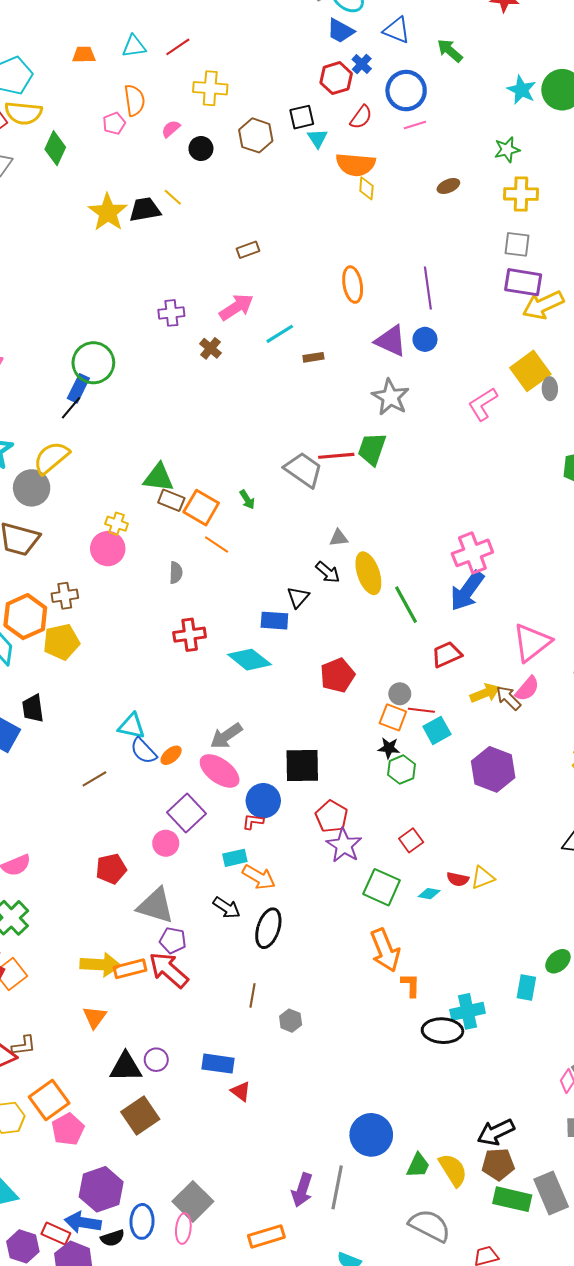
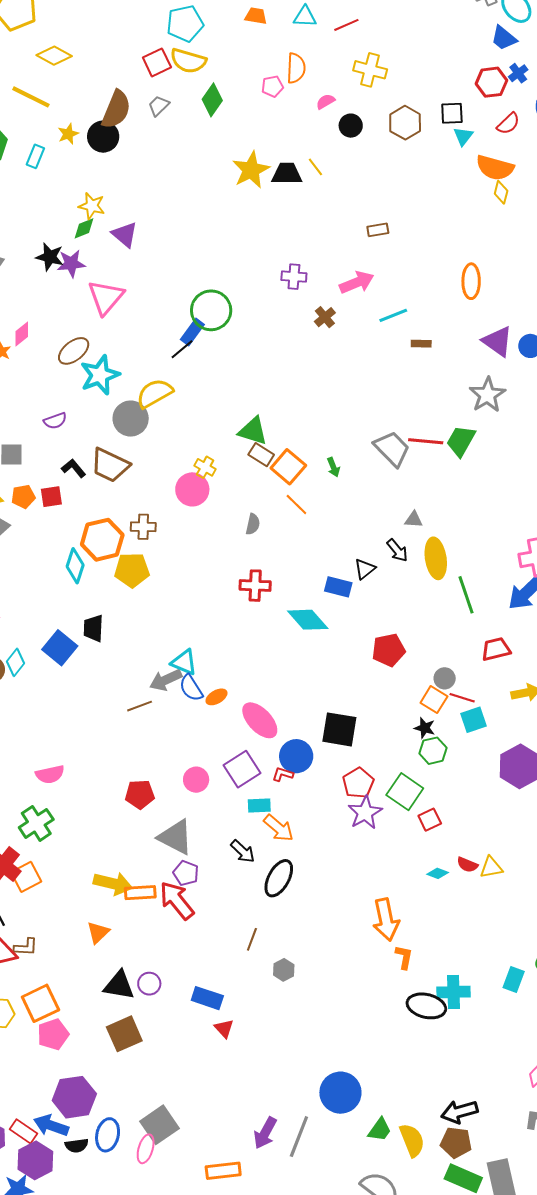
gray arrow: (226, 736) -> (166, 680), moved
purple square: (186, 813) -> (242, 769), moved
green square: (382, 887) -> (405, 792), moved

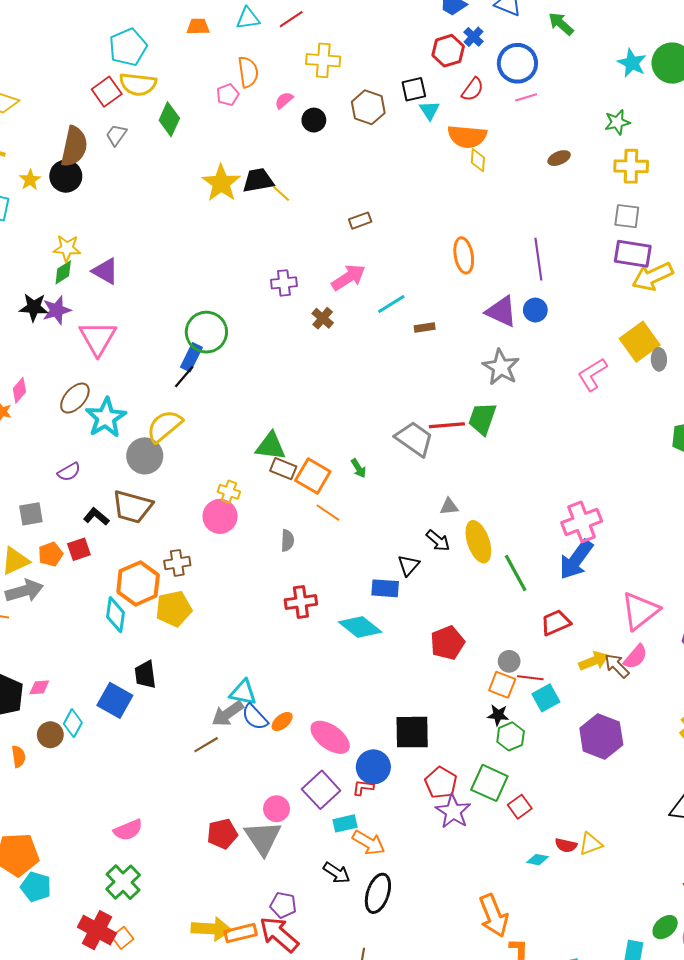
yellow line: (315, 167) -> (281, 193), moved
gray triangle: (176, 837) -> (263, 838), moved, turned 39
orange square: (26, 877) -> (123, 938), size x0.7

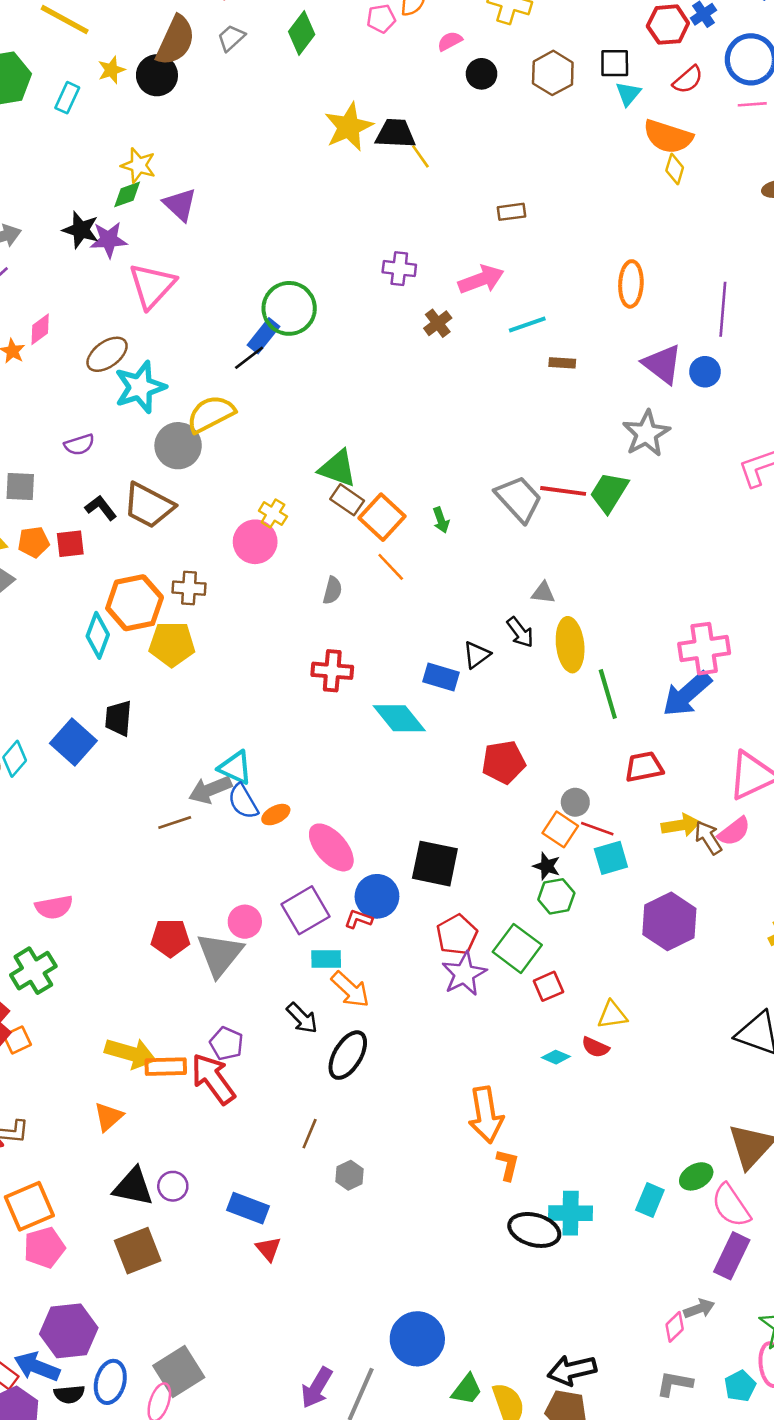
yellow triangle: (591, 844) -> (612, 1015), moved

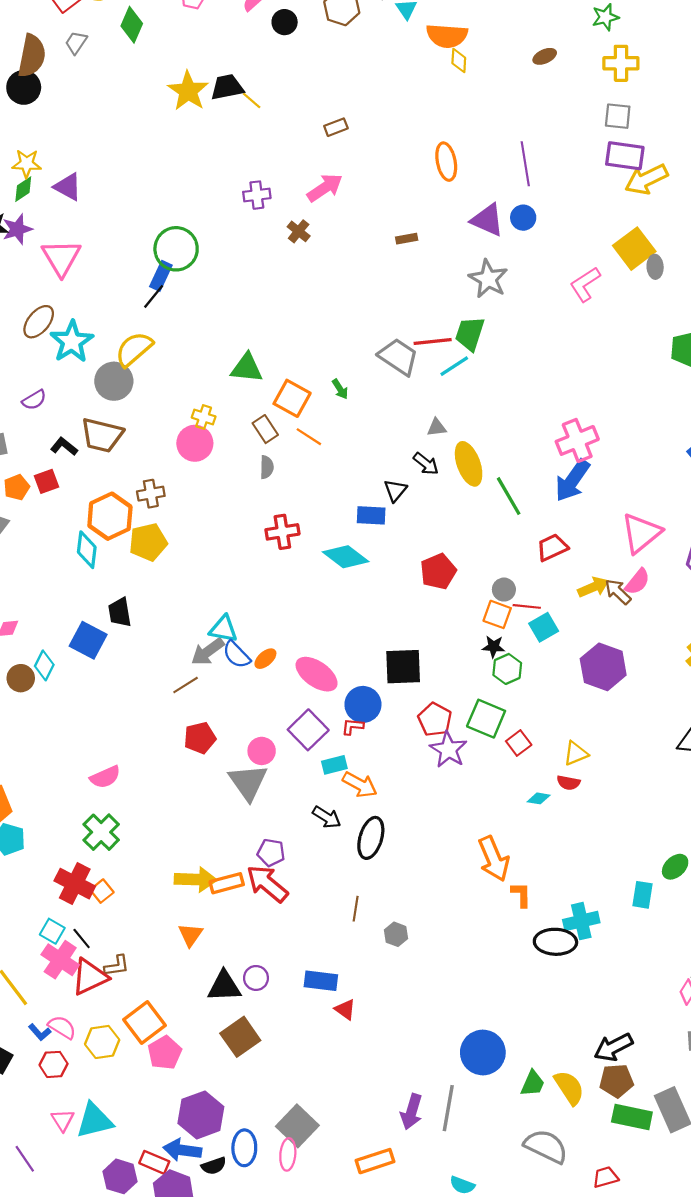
cyan line: (527, 324) -> (454, 366), moved
brown rectangle: (347, 500) -> (265, 429), moved, turned 36
red pentagon: (170, 938) -> (200, 738), moved

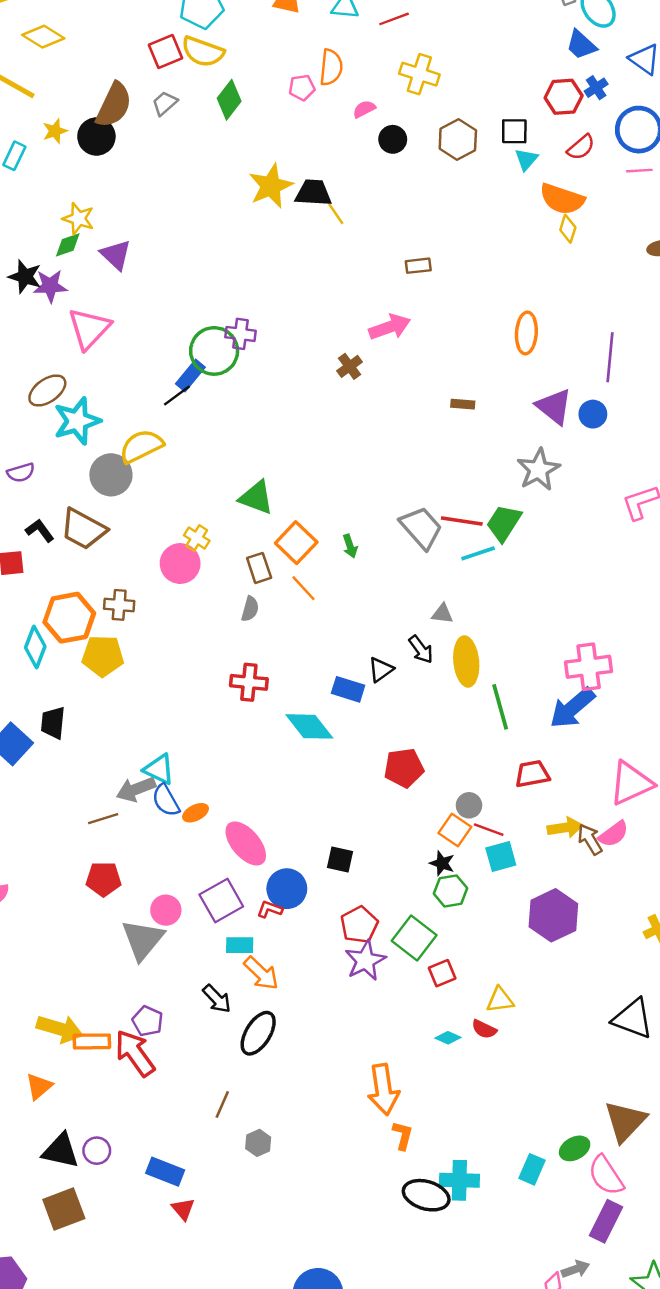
purple cross: (257, 195) -> (240, 334), moved
black square: (403, 667) -> (340, 860), size x0.6

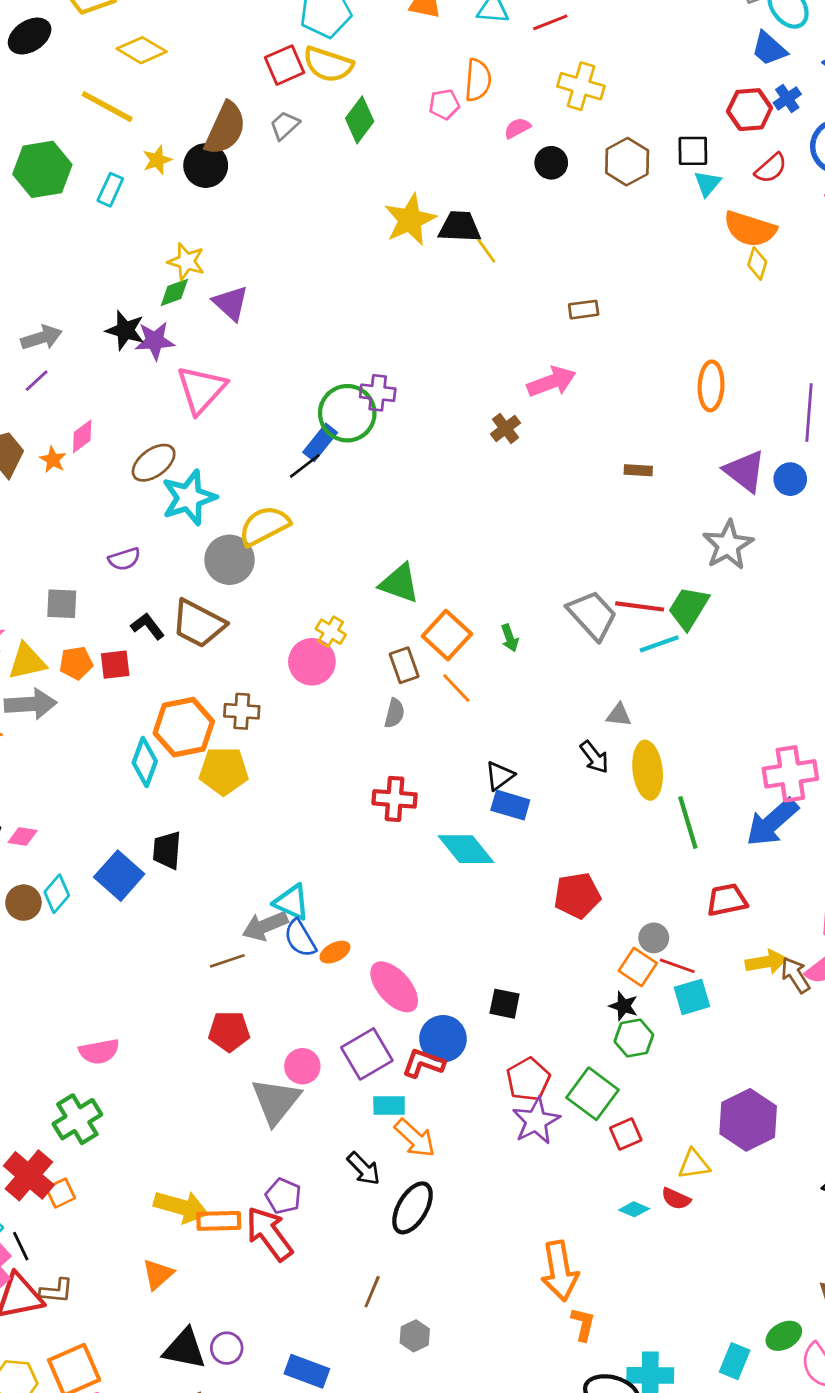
black triangle: (381, 670) -> (500, 776), moved
red L-shape: (270, 909) -> (423, 1063), size x1.4
purple hexagon: (553, 915) -> (748, 1120), moved

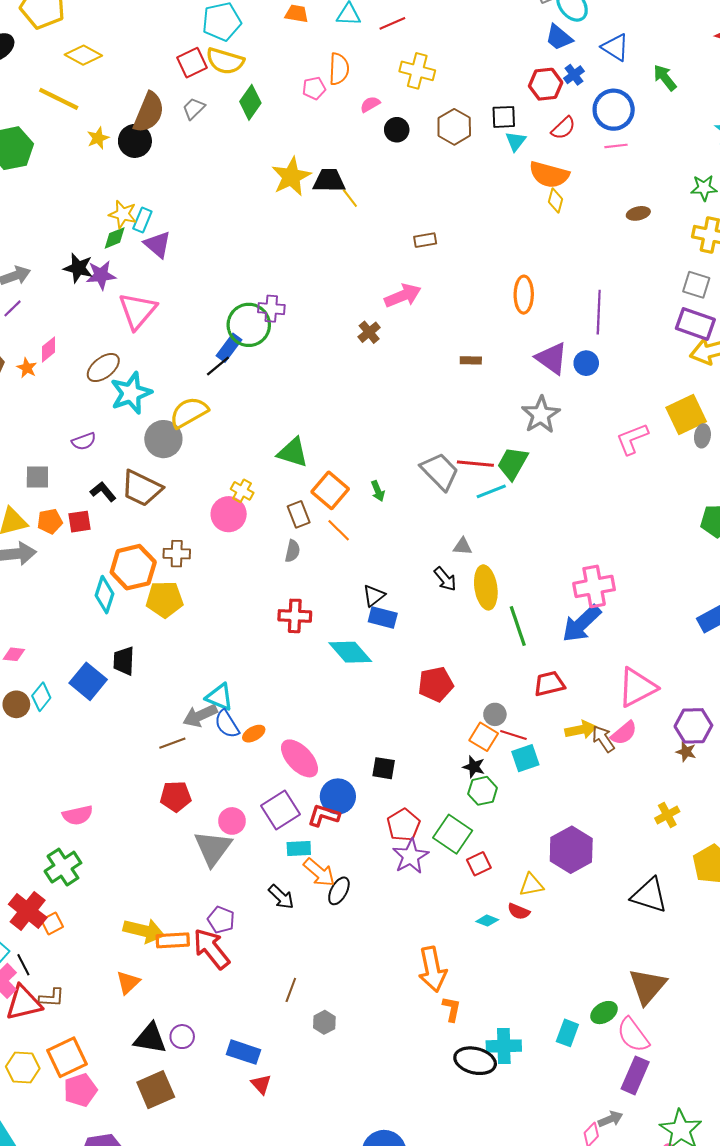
cyan rectangle: (110, 190) -> (142, 220), moved
black ellipse: (412, 1208) -> (339, 891), moved, size x0.7

